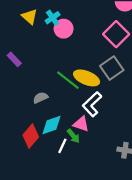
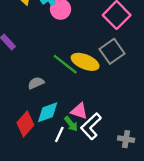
white L-shape: (92, 104) -> (91, 126), moved

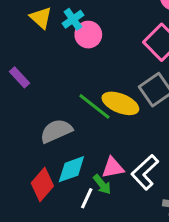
gray semicircle: (36, 83) -> (56, 131), size x1.5
pink triangle: (79, 111) -> (113, 168), turned -30
white L-shape: (91, 126) -> (145, 172), moved

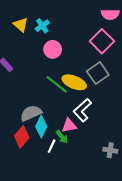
pink circle: (88, 35) -> (53, 49), moved
gray semicircle: (56, 131) -> (31, 113), moved
cyan diamond: (71, 169) -> (41, 127), turned -45
white L-shape: (145, 172) -> (82, 110), moved

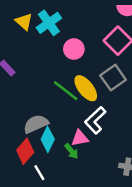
cyan cross: (42, 26) -> (49, 23), size x1.5
pink circle: (53, 49) -> (74, 49), moved
yellow ellipse: (74, 82) -> (86, 88), turned 30
white line: (52, 146) -> (39, 173), moved, turned -56

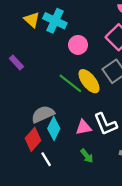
cyan cross: (49, 23) -> (55, 21), turned -30
white L-shape: (95, 120) -> (105, 124), moved, turned -70
green arrow: (71, 151) -> (87, 156), moved

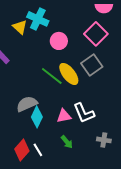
yellow triangle: (32, 20) -> (20, 27), moved
red diamond: (33, 139) -> (22, 150), moved
white line: (46, 159) -> (38, 150), moved

